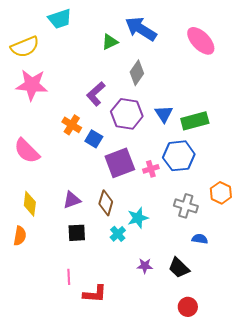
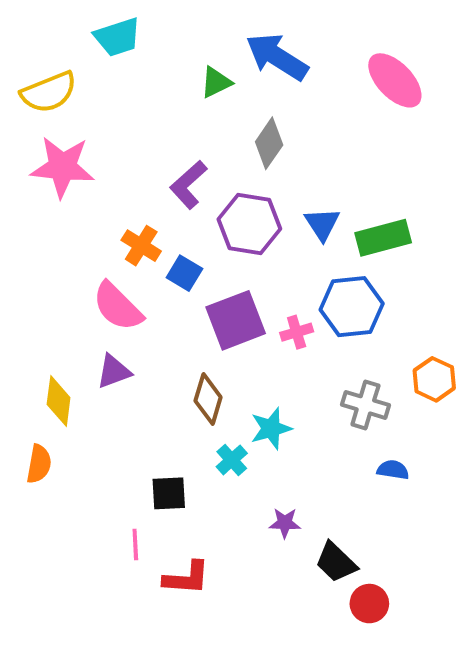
pink semicircle: (27, 151) -> (118, 307), moved
purple triangle: (72, 200) -> (114, 371), moved
black square: (77, 233) -> (169, 493), moved
black trapezoid: (179, 268) -> (336, 562), moved

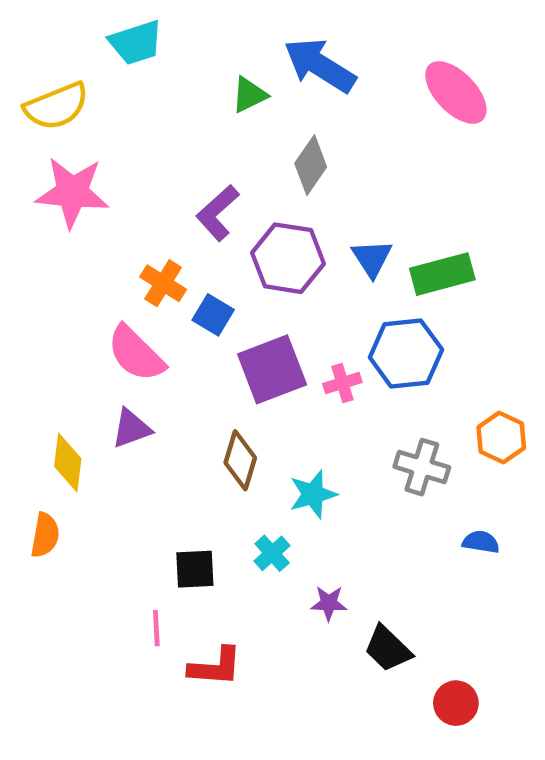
cyan cross: (232, 460) -> (272, 553), moved
blue semicircle: (393, 470) -> (481, 542), moved
red circle: (369, 604) -> (456, 703), moved

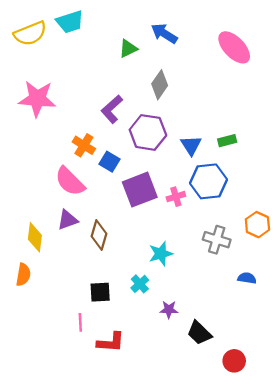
blue arrow: (320, 65) -> (164, 33), size x0.7
yellow semicircle: (56, 106) -> (30, 33), moved
blue triangle: (372, 258) -> (191, 145), moved
green rectangle: (442, 274) -> (227, 141), size x0.6
brown diamond: (240, 460) -> (99, 235), moved

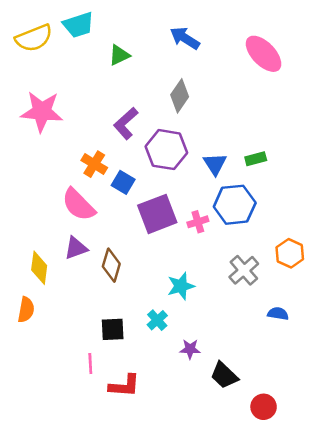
green triangle: (128, 49) -> (119, 55), moved
gray cross: (217, 240) -> (244, 270), turned 32

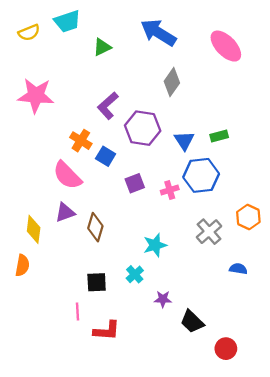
yellow semicircle: (34, 38) -> (29, 33), size x0.7
blue arrow: (185, 38) -> (158, 33), size x1.4
gray diamond: (180, 96) -> (172, 82), moved
purple square: (157, 214) -> (135, 183), size x0.6

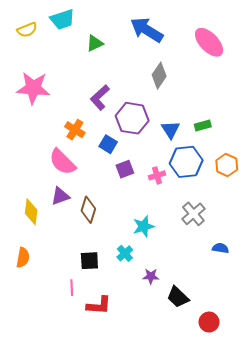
blue square: (106, 156) -> (108, 144), moved
orange hexagon: (248, 217) -> (227, 165), moved
orange semicircle: (22, 265) -> (23, 258), moved

